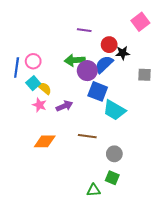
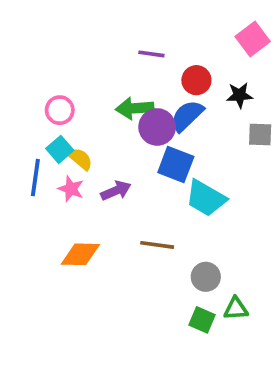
black star: (123, 53) -> (240, 95), moved
blue line: (17, 67) -> (35, 178), moved
green triangle: (94, 190) -> (236, 309), moved

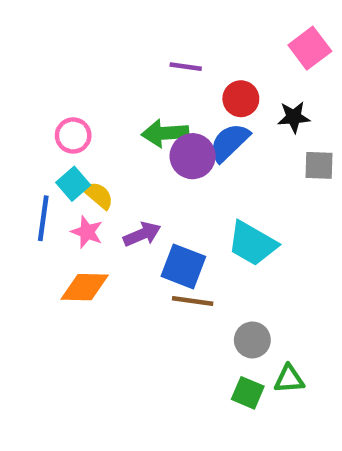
blue square: (176, 164) -> (183, 266), moved
orange diamond: (80, 254) -> (85, 287), moved

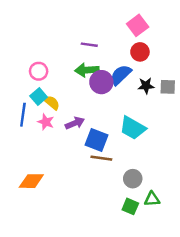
pink square: (310, 48) -> (138, 25), moved
purple line: (186, 67) -> (89, 45), moved
red circle: (241, 99) -> (140, 52), moved
black star: (294, 117) -> (146, 86), moved
orange diamond: (85, 287) -> (31, 181), moved

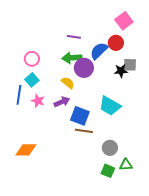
pink square: (138, 25) -> (124, 21), moved
blue semicircle: (121, 75) -> (99, 51), moved
gray square: (168, 87) -> (130, 65), moved
yellow semicircle: (52, 103) -> (68, 83), moved

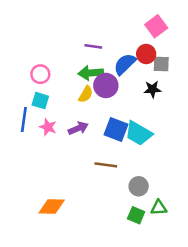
gray square: (130, 65) -> (161, 64), moved
cyan square: (32, 80) -> (40, 101), turned -32
yellow semicircle: (68, 83) -> (86, 94), moved, turned 80
blue square: (80, 116) -> (116, 130), moved
orange diamond: (26, 150) -> (52, 206), moved

